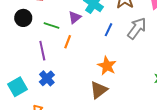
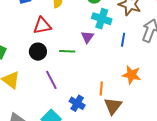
orange line: (68, 42) -> (101, 89), moved
purple line: (42, 51) -> (51, 80), moved
brown triangle: (99, 90) -> (113, 106), moved

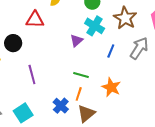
green line: (67, 51) -> (81, 75), moved
black circle: (38, 52) -> (13, 43), moved
blue cross: (77, 103) -> (61, 106), moved

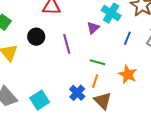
black circle: (13, 43) -> (36, 37), moved
purple line: (32, 75) -> (67, 44), moved
brown triangle: (86, 114) -> (103, 101), turned -36

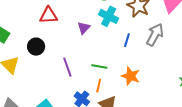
purple triangle: (93, 28) -> (84, 28), moved
purple line: (67, 44) -> (67, 67), moved

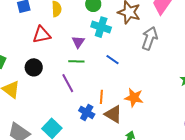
blue line: (127, 40) -> (112, 60), moved, turned -64
green line: (99, 67) -> (76, 61), moved
orange star: (131, 76) -> (134, 98), moved

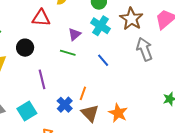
gray arrow: (150, 38) -> (144, 49), turned -55
purple line: (68, 83) -> (42, 79), moved
orange star: (134, 98) -> (118, 113), moved

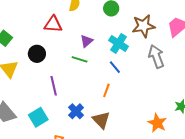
brown star: (131, 19) -> (143, 26), turned 30
cyan cross: (101, 26) -> (118, 43), moved
orange line: (83, 93) -> (106, 90), moved
orange star: (118, 113) -> (157, 123), moved

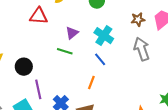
brown star: (143, 26) -> (138, 19), moved, size x0.6
black circle: (37, 54) -> (24, 67), moved
purple line: (54, 86) -> (38, 89), moved

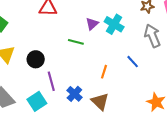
purple triangle: (72, 33) -> (92, 24), moved
blue line: (100, 59) -> (133, 62), moved

